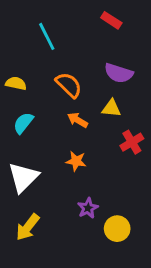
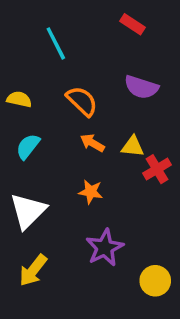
yellow triangle: (111, 108) -> (133, 146), moved
purple star: (88, 208) -> (105, 248), size x1.5
yellow circle: (117, 229) -> (155, 281), moved

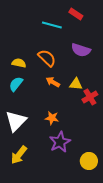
cyan line: (56, 43) -> (52, 25), moved, turned -48
yellow semicircle: (19, 99) -> (19, 63), moved
orange star: (91, 192) -> (52, 118), moved

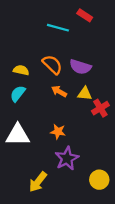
purple semicircle: (81, 50) -> (80, 67), moved
white triangle: (16, 121) -> (18, 135), turned 45
yellow arrow: (19, 155) -> (38, 182), moved

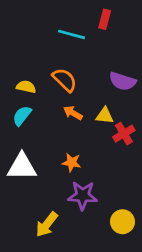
red rectangle: (85, 15) -> (105, 19), turned 72
purple semicircle: (80, 67) -> (122, 81), moved
purple star: (67, 158) -> (83, 196), turned 30

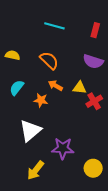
red rectangle: (105, 19) -> (95, 30), moved
yellow semicircle: (26, 87) -> (13, 55), moved
orange star: (72, 162) -> (41, 100), moved
white triangle: (22, 167) -> (30, 131), moved, turned -40

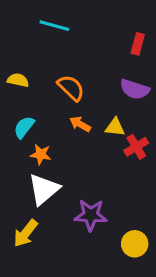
cyan line: (54, 26) -> (54, 26), moved
orange star: (41, 100) -> (41, 154), moved
yellow arrow: (36, 170) -> (26, 233), moved

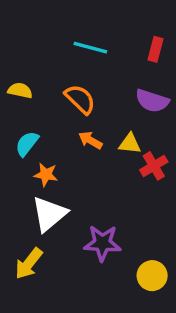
cyan line: (54, 26) -> (90, 48), moved

